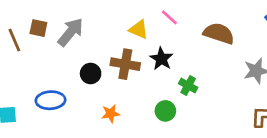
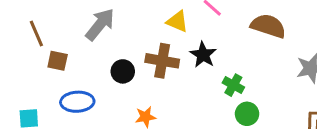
brown square: (38, 28) -> (58, 61), moved
green circle: (165, 111) -> (247, 114), moved

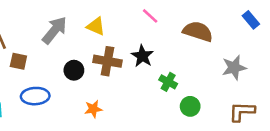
yellow triangle: (177, 21) -> (96, 26), moved
green circle: (247, 114) -> (190, 106), moved

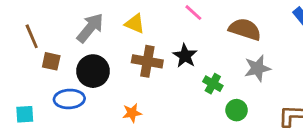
gray star: (234, 68) -> (257, 68), moved
black circle: (74, 70) -> (93, 71), moved, size x1.5

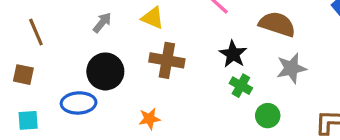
gray arrow: (90, 28) -> (102, 23), size x0.6
black star: (185, 56) -> (233, 54), moved
brown square: (51, 61) -> (23, 75), moved

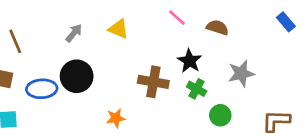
brown semicircle: (277, 24) -> (217, 27), moved, size x0.7
brown cross: (167, 60) -> (153, 82), moved
blue ellipse: (79, 103) -> (42, 89), moved

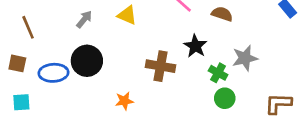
green cross: (197, 89) -> (218, 73), moved

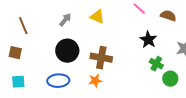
brown cross: (161, 66) -> (101, 58), moved
blue ellipse: (53, 73) -> (58, 81), moved
green cross: (218, 73) -> (156, 64), moved

